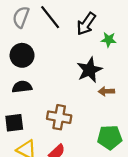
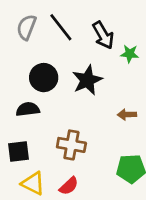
black arrow: (86, 24) -> (103, 35), turned -65
black circle: (22, 55) -> (44, 78), moved
black star: (89, 70) -> (87, 80), moved

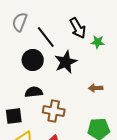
black line: (61, 27) -> (46, 37), moved
black semicircle: (28, 109) -> (34, 92), moved

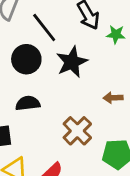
brown cross: (54, 111) -> (77, 131), moved, turned 35

